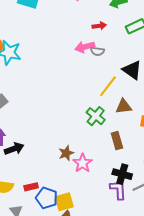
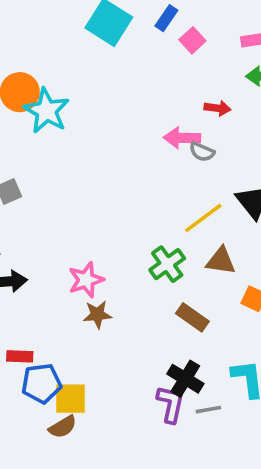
brown rectangle: (117, 141) -> (192, 317), turned -54
pink star: (83, 163) -> (86, 280), moved
blue pentagon: (47, 198) -> (42, 383), turned 30

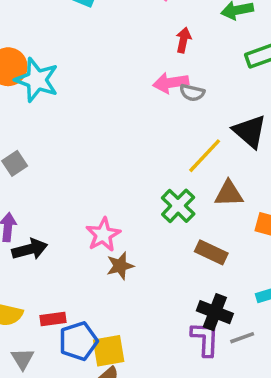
red arrow: (217, 108) -> (183, 40), moved, turned -75

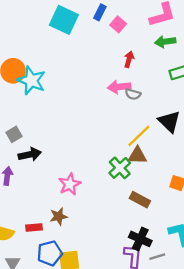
brown triangle: (229, 194) -> (137, 156), moved
black arrow: (30, 249) -> (30, 154), moved
brown star: (120, 266) -> (59, 216), moved
red rectangle: (53, 319) -> (34, 227), moved

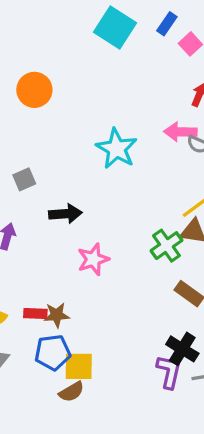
cyan star: (31, 80) -> (117, 149), moved
black arrow: (30, 154) -> (65, 214), moved
brown star: (59, 216) -> (57, 315), moved

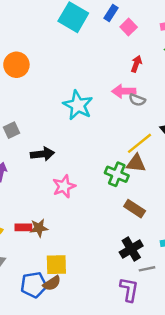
green cross: (166, 246) -> (117, 174), turned -30
black cross: (182, 349) -> (131, 249), turned 30
blue pentagon: (53, 353) -> (34, 285), moved
purple L-shape: (169, 372) -> (129, 290), moved

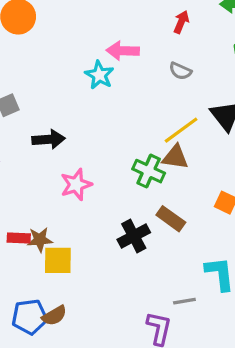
pink arrow: (124, 91) -> (123, 51), moved
cyan star: (78, 105) -> (99, 75), size x0.7
black cross: (131, 249) -> (134, 236), moved
yellow square: (56, 265) -> (58, 260), moved

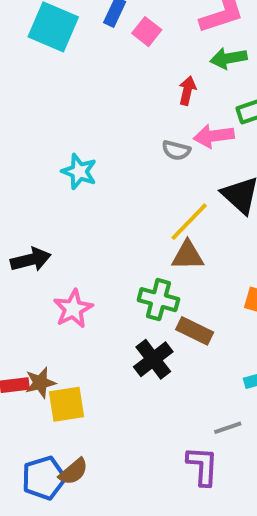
red arrow: (181, 22) -> (187, 91), moved
pink arrow: (123, 51) -> (214, 136), moved
green cross: (149, 171) -> (158, 300), moved

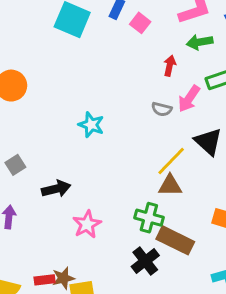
pink arrow: (214, 136) -> (189, 99), turned -48
brown rectangle: (195, 331) -> (175, 240), size x1.4

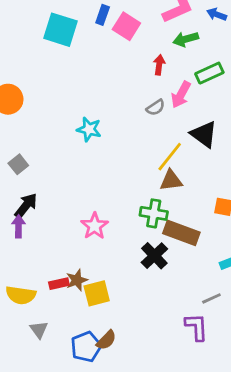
pink square: (140, 23) -> (126, 26), size x1.4
gray semicircle: (162, 109) -> (156, 107), turned -42
gray square: (15, 165) -> (18, 164), moved
black arrow: (56, 189) -> (26, 206), moved, turned -32

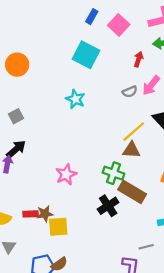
blue rectangle: (103, 15) -> (92, 17), moved
cyan square: (61, 30) -> (86, 55), moved

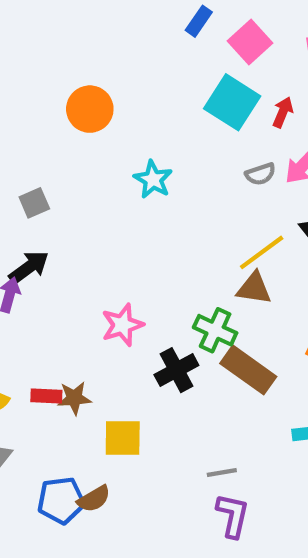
cyan square: (86, 55) -> (232, 102), moved
orange circle: (17, 65) -> (90, 109), moved
black cross: (108, 206) -> (176, 370), moved
yellow square: (58, 227) -> (123, 438), moved
gray line: (146, 247) -> (222, 473), moved

